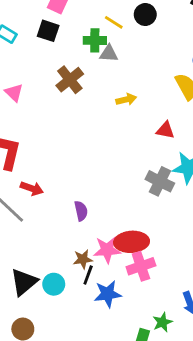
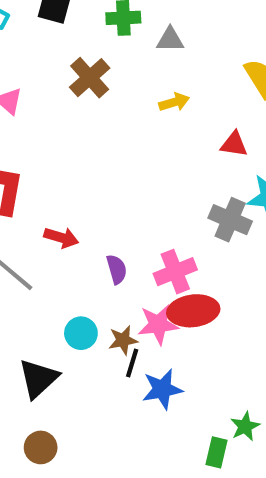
gray triangle: (109, 54) -> (170, 39), moved
red arrow: (32, 188) -> (61, 238), moved
pink cross: (141, 266) -> (175, 272), moved
cyan circle: (54, 284) -> (81, 333), moved

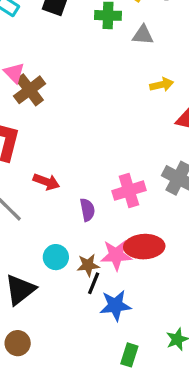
brown cross: (90, 78) -> (30, 90), moved
yellow arrow: (174, 102) -> (162, 85), moved
pink cross: (175, 272) -> (129, 191), moved
green rectangle: (217, 452) -> (129, 355), moved

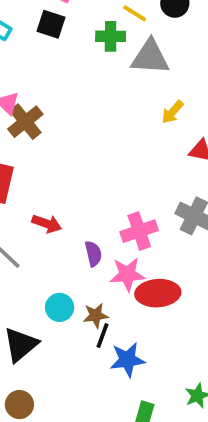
gray triangle: (143, 35) -> (150, 57), size x1.6
yellow arrow: (162, 85) -> (173, 112), turned 145
pink star: (116, 255) -> (127, 274), moved

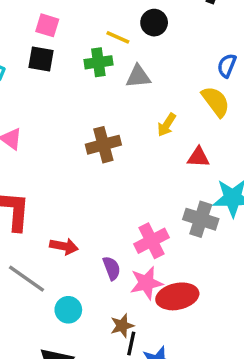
gray triangle: (150, 57) -> (138, 76), size x0.7
brown cross: (25, 122) -> (103, 145), moved, turned 32
cyan circle: (60, 307) -> (68, 310), moved

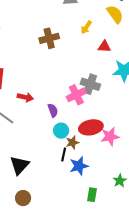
gray cross: (201, 219) -> (90, 84), moved
pink star: (146, 283) -> (110, 136), moved
cyan circle: (68, 310) -> (61, 131), moved
brown star: (122, 326) -> (72, 142), moved

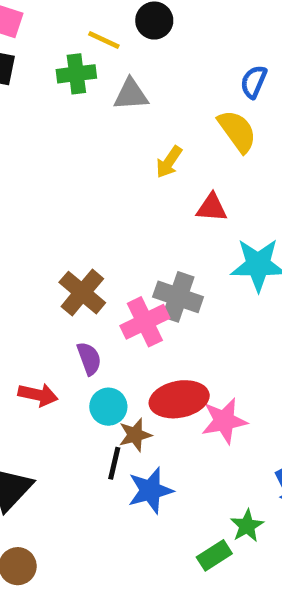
brown cross: (49, 38) -> (82, 293), moved, turned -36
red arrow: (25, 97) -> (38, 395), moved
green rectangle: (92, 195) -> (214, 555), moved, turned 48

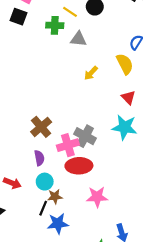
red triangle: (212, 208) -> (128, 97), moved, turned 32
red arrow: (38, 395) -> (12, 183), moved
red ellipse: (179, 399) -> (79, 166), moved

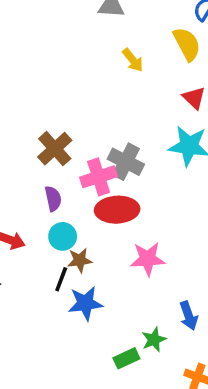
yellow arrow: (91, 73) -> (133, 60), turned -80

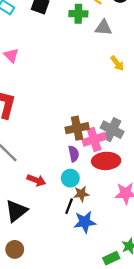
brown cross: (55, 149) -> (77, 128), moved, turned 30
purple semicircle: (53, 199) -> (74, 154), moved

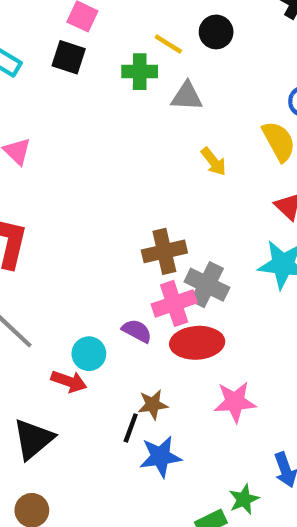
brown cross: (77, 128) -> (164, 251), moved
purple semicircle: (74, 154) -> (137, 331), turned -49
cyan circle: (70, 178) -> (89, 354), moved

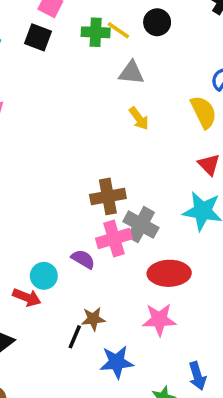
green cross: (140, 72) -> (96, 32), moved
yellow arrow: (214, 162) -> (139, 118), moved
red ellipse: (197, 343) -> (169, 273), moved
blue star: (160, 457) -> (117, 362), moved

